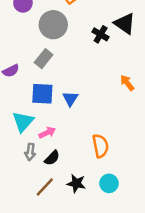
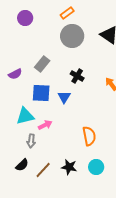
gray circle: (53, 25) -> (72, 36), moved
black cross: (101, 34) -> (77, 76), moved
cyan triangle: (23, 122) -> (25, 116), turned 36
black semicircle: (52, 158) -> (22, 165), moved

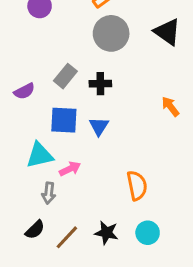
black cross: (77, 76) -> (100, 84), moved, turned -32

